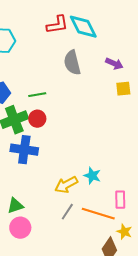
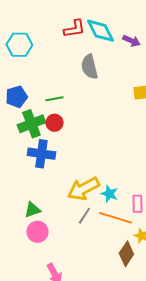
purple arrow: (114, 64) -> (131, 41), moved
cyan star: (92, 176) -> (109, 194), moved
yellow arrow: (66, 185) -> (83, 189), size x1.4

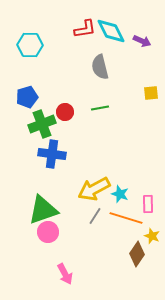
green line: (54, 99) -> (100, 108), moved
red circle: (54, 123) -> (65, 112), moved
green triangle: (32, 210) -> (43, 210), size x1.8

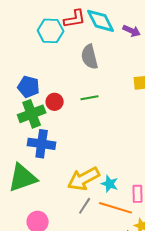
cyan hexagon: (30, 45) -> (51, 31), moved
blue pentagon: (27, 97) -> (29, 87), moved, turned 30
green triangle: (43, 210) -> (23, 178), moved

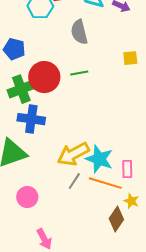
blue pentagon: (29, 87) -> (14, 49), moved
red circle: (55, 102) -> (44, 77), size x1.8
cyan star: (110, 184) -> (99, 159), size x1.6

